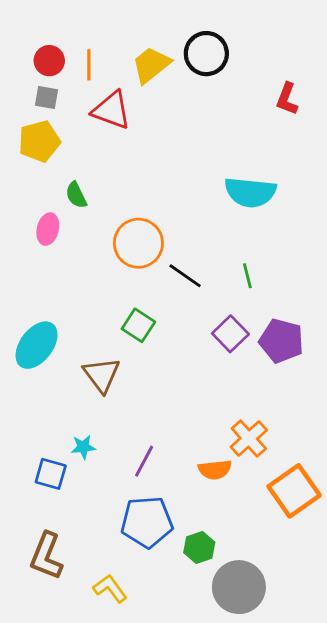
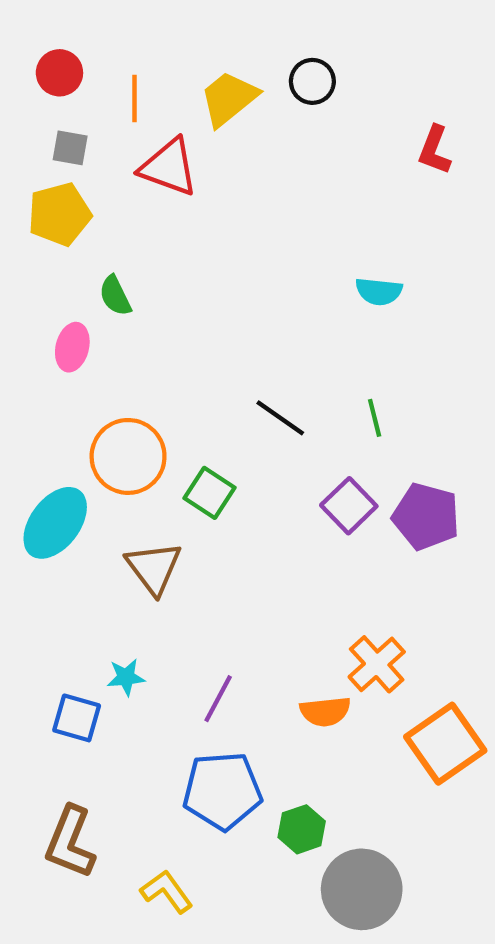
black circle: (206, 54) -> (312, 81), size x0.7
red circle: (49, 61) -> (59, 73), moved
cyan semicircle: (250, 192) -> (379, 291), size x0.6
orange circle: (138, 243) -> (128, 456), moved

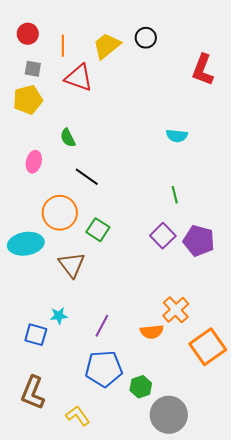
red L-shape: (435, 150) -> (203, 70), size x1.4
green semicircle: (115, 296) -> (68, 138), moved
black line: (280, 418) -> (87, 177), moved
cyan ellipse: (55, 523) -> (26, 244), turned 44

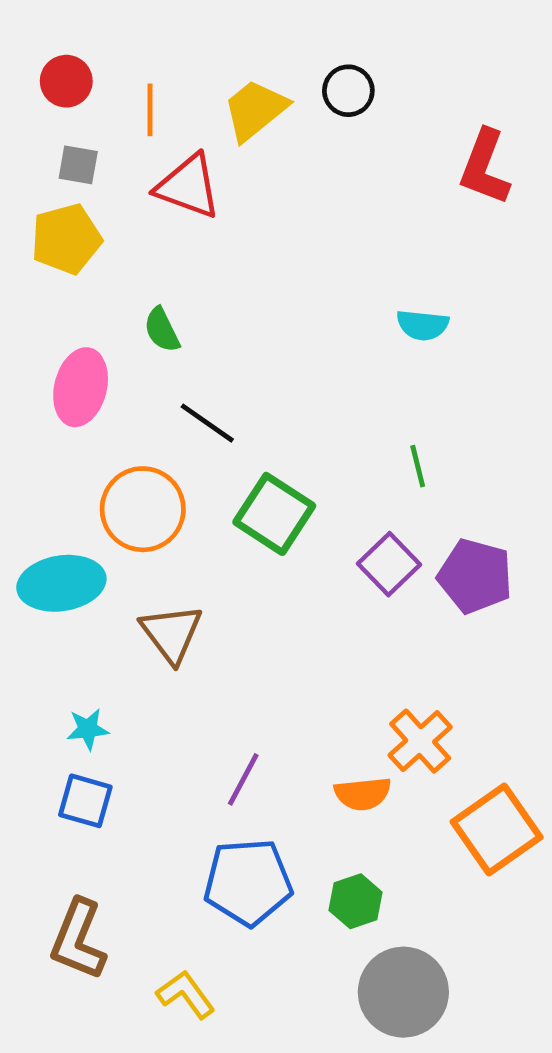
pink ellipse: (34, 162) -> (81, 387), size x1.4
green square: (98, 230) -> (274, 514), moved, size x1.4
cyan star: (59, 316) -> (88, 729), moved
green hexagon: (141, 387) -> (356, 901), moved

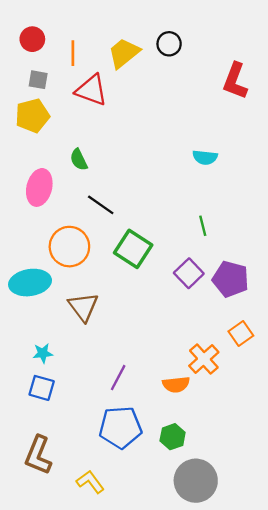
orange square: (497, 830) -> (241, 333), moved, size x0.6

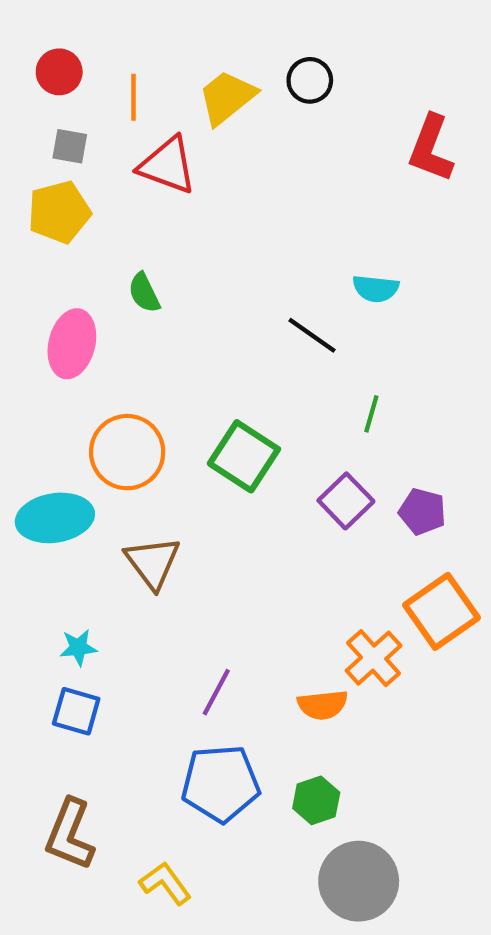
black line: (101, 205) -> (312, 335), moved
green line: (203, 226) -> (371, 414), turned 30
purple pentagon: (230, 279) -> (422, 512), size x0.7
orange square: (241, 333) -> (441, 611), size x1.6

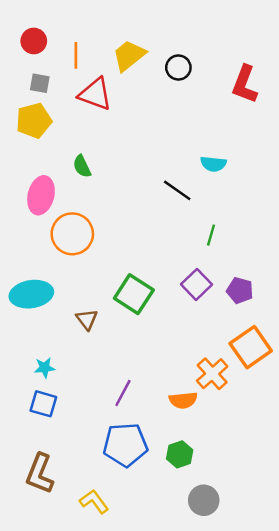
black circle: (310, 80) -> (178, 68), moved
orange circle: (127, 452) -> (72, 234), moved
green square: (244, 456) -> (134, 294), moved
brown triangle: (153, 563) -> (87, 319), size x0.7
gray circle: (359, 881) -> (204, 500), size x0.7

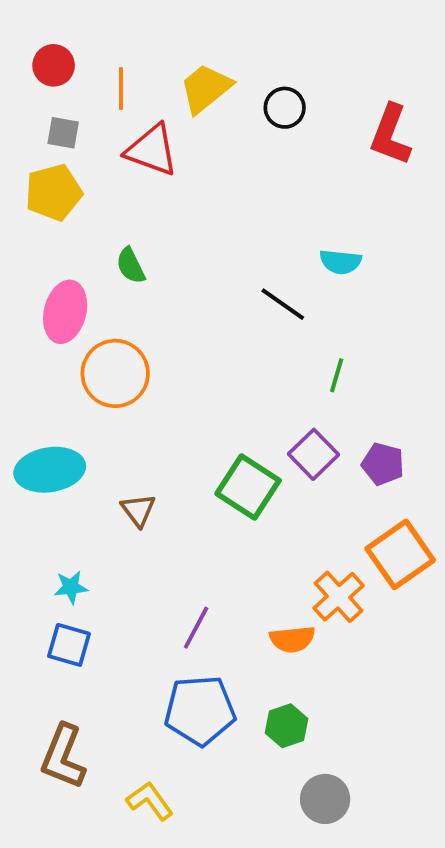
green square: (134, 294) -> (248, 487), moved

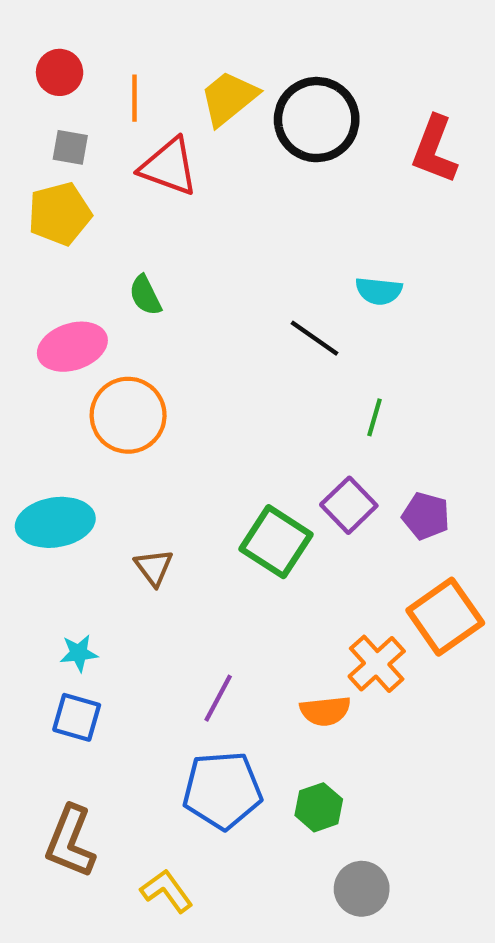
black circle: (285, 108) -> (317, 120), size x1.8
pink ellipse: (65, 312) -> (72, 347), turned 58

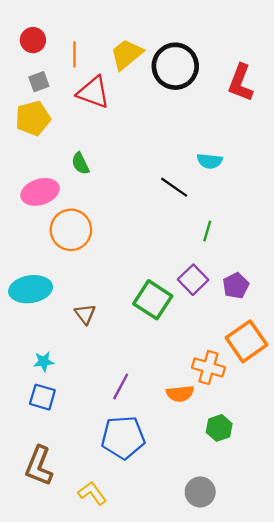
gray square: (70, 147) -> (39, 82), turned -30
purple pentagon: (426, 516) -> (236, 286), turned 30
orange cross: (377, 664) -> (208, 367), turned -32
green hexagon: (319, 807) -> (219, 428), moved

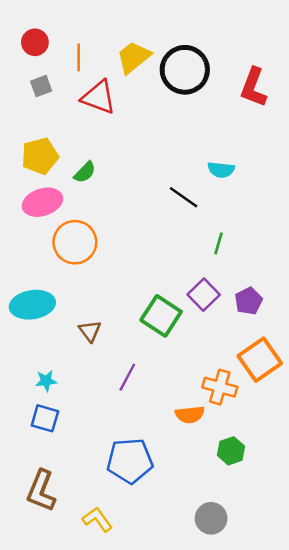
yellow pentagon: (33, 118) -> (40, 156), moved
green semicircle: (80, 163) -> (85, 172), turned -110
purple line: (121, 386) -> (127, 377), moved

